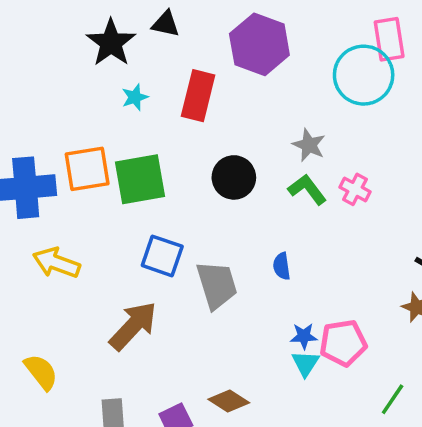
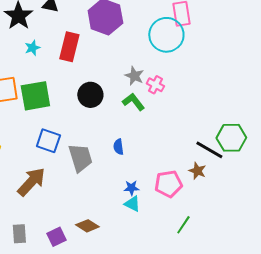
pink cross: (355, 189) -> (155, 85), moved
pink pentagon: (343, 343) -> (168, 184), moved
cyan triangle: (306, 363) -> (132, 204), turned -36

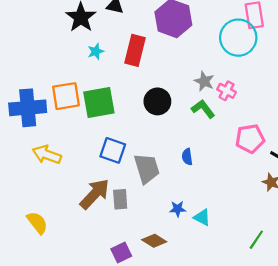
pink pentagon: (168, 184) -> (250, 139), moved
blue star: (131, 188) -> (178, 209), moved
gray rectangle: (19, 234) -> (120, 199), moved

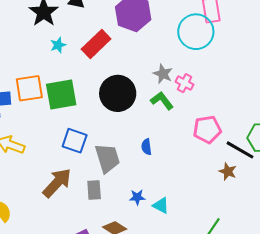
red rectangle: (135, 50) -> (96, 44), turned 32
black circle: (157, 101) -> (118, 93), size x1.4
gray rectangle: (120, 199) -> (94, 190), moved

